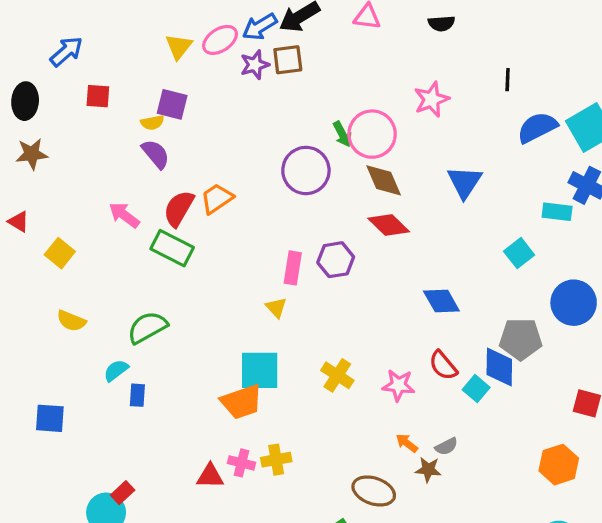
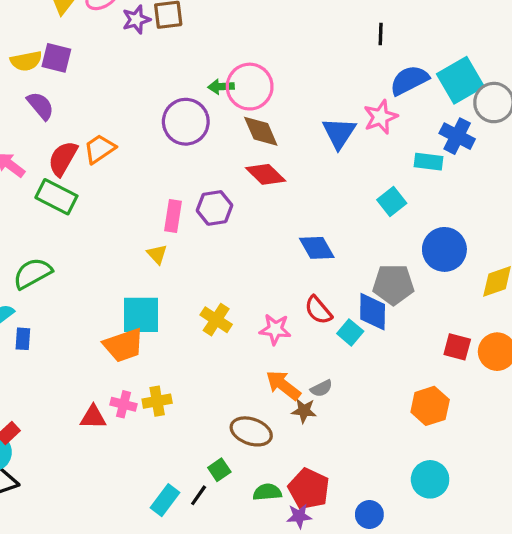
pink star: (432, 99) -> (381, 117), moved
yellow semicircle: (152, 123) -> (26, 61), moved, size x1.4
green arrow: (342, 134) -> (221, 87), turned 115
orange arrow: (407, 443) -> (283, 385), size x1.6

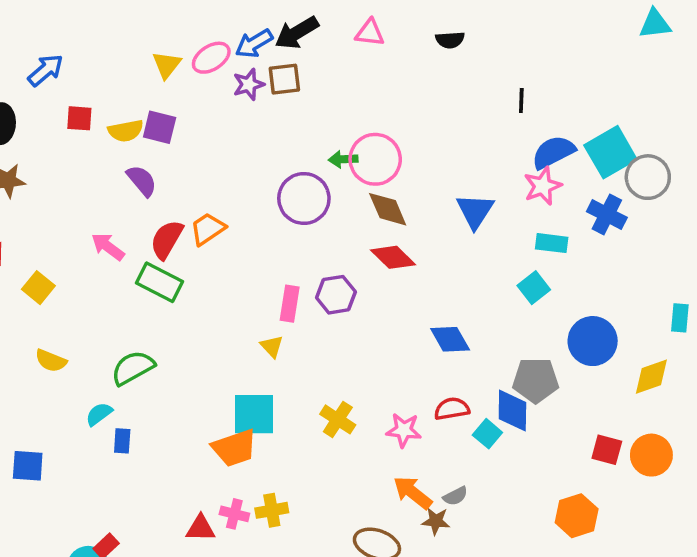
pink star: (381, 117) -> (543, 186), moved
cyan rectangle: (428, 162) -> (552, 243), moved
red semicircle: (318, 310) -> (452, 409), turned 120

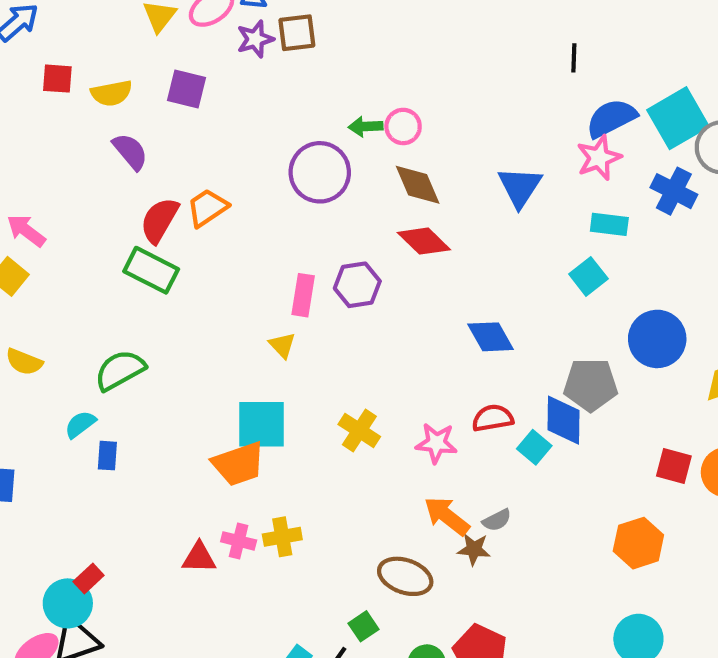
purple square: (160, 127) -> (186, 89), moved
pink circle: (375, 159) -> (403, 126), size x0.6
pink arrow: (108, 247) -> (26, 231), moved

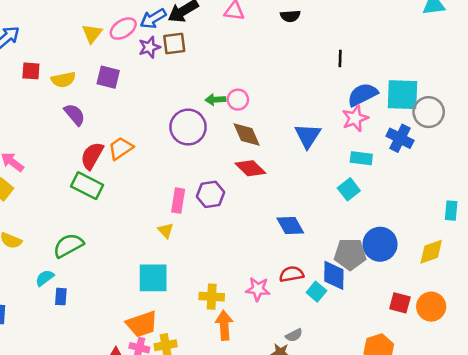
cyan square: (678, 118) -> (402, 95), turned 32
blue circle: (657, 339) -> (380, 244), moved
yellow cross: (359, 431) -> (212, 297), moved, turned -30
orange trapezoid: (239, 464) -> (142, 324), moved
orange arrow: (447, 516) -> (224, 325), moved, turned 48

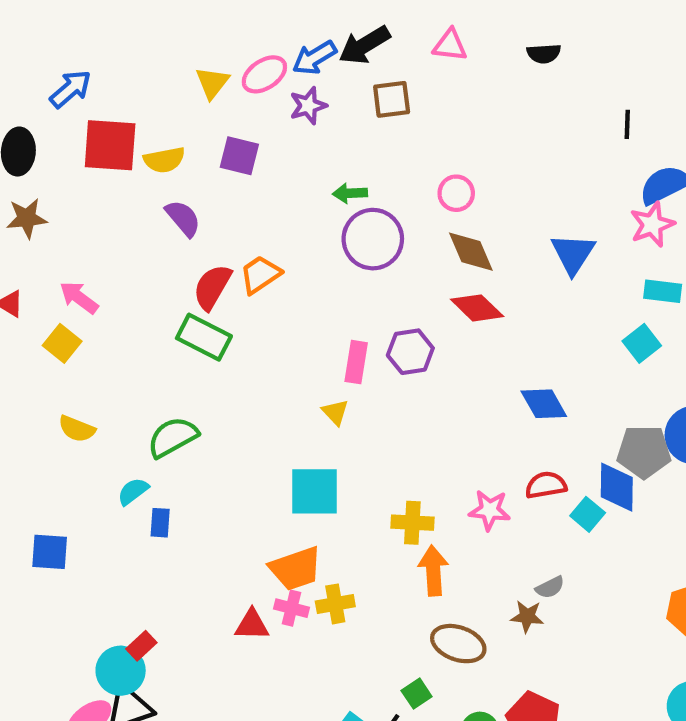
brown square: (174, 43) -> (392, 99), moved
red square: (31, 71) -> (110, 145), size x1.8
green arrow: (215, 100) -> (350, 193), moved

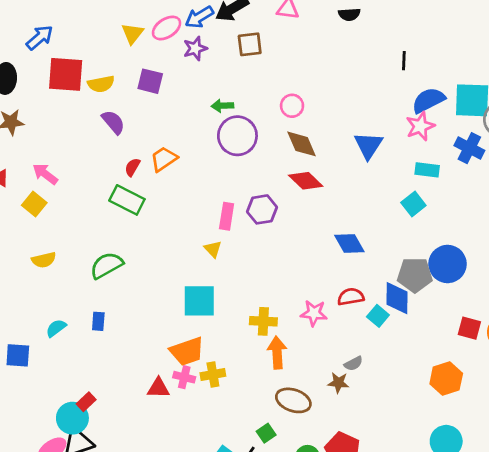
red semicircle: (212, 287) -> (132, 167), size x0.6
yellow semicircle: (77, 429) -> (44, 260), turned -35
cyan semicircle: (133, 491) -> (56, 328), moved
blue square: (50, 552) -> (18, 355), moved

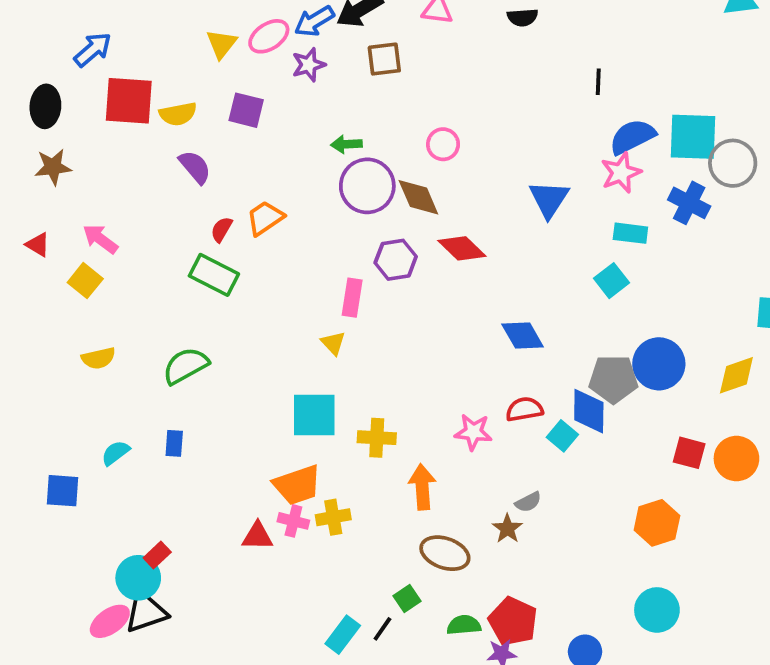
brown diamond: (302, 144) -> (418, 197), moved
purple hexagon: (262, 209) -> (396, 260), moved
yellow cross: (263, 321) -> (377, 438), moved
brown star: (338, 383) -> (507, 529), turned 30

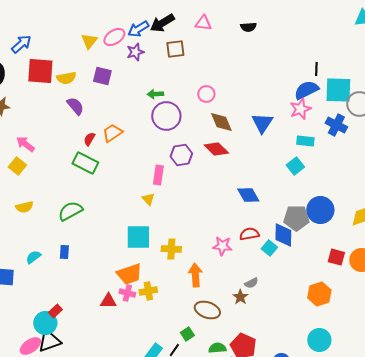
black line: (598, 82) -> (316, 69), moved
brown diamond: (418, 197) -> (221, 122), moved

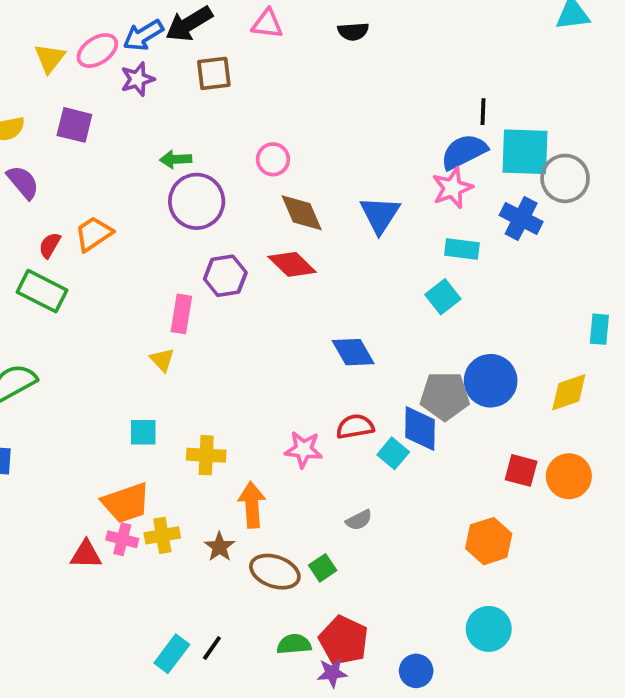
cyan square: (138, 237) -> (143, 432), size x0.6
brown star: (240, 297) -> (220, 547), moved
green square: (187, 334) -> (323, 568), moved

